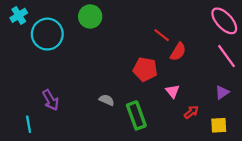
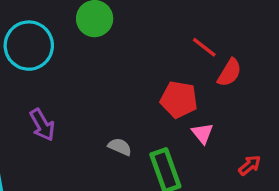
pink triangle: (173, 91) -> (202, 133), moved
purple arrow: (51, 100) -> (42, 125), moved

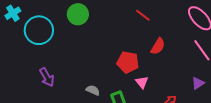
red line: (204, 47) -> (143, 15), moved

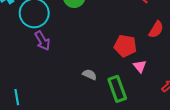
purple arrow: (47, 77) -> (42, 41), moved

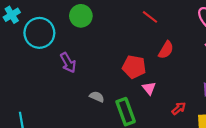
purple arrow: (42, 41) -> (68, 63), moved

